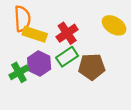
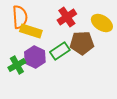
red cross: (67, 33) -> (67, 17), moved
brown pentagon: (92, 67) -> (82, 43), moved

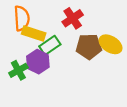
yellow ellipse: (102, 23) -> (111, 44), moved
green rectangle: (60, 51) -> (50, 45), moved

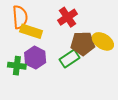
green rectangle: (50, 45) -> (70, 59), moved
green cross: (18, 70) -> (17, 66), turned 36

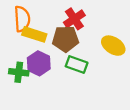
brown pentagon: (83, 43) -> (65, 39), moved
green rectangle: (70, 59) -> (77, 64), turned 54

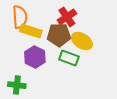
yellow ellipse: (113, 46) -> (82, 41), moved
green cross: (19, 72) -> (17, 85), moved

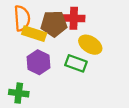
red cross: (67, 17) -> (74, 18), turned 36
brown pentagon: (59, 35) -> (54, 24), moved

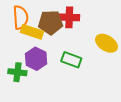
yellow ellipse: (90, 45) -> (106, 43), moved
green cross: (19, 93) -> (17, 72), moved

